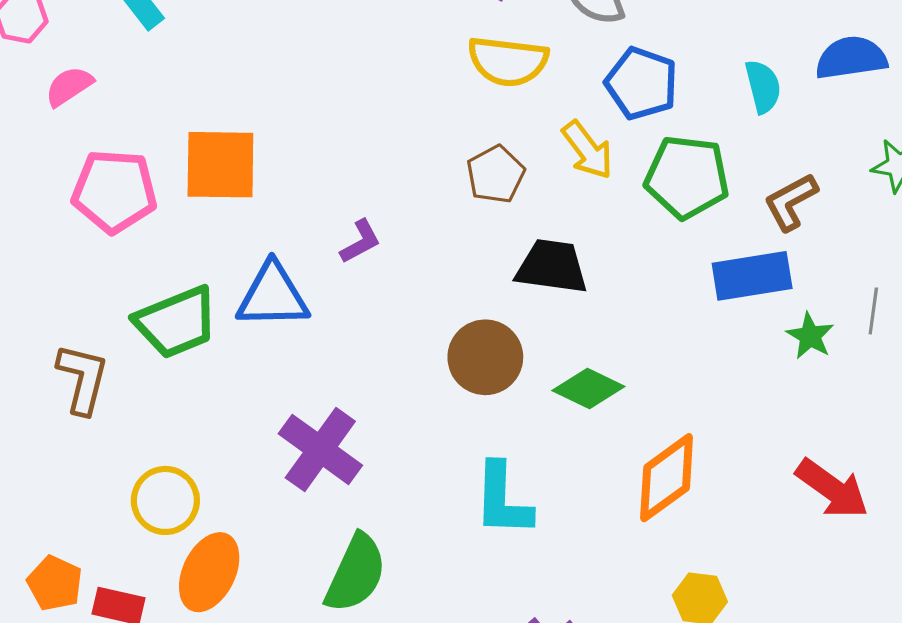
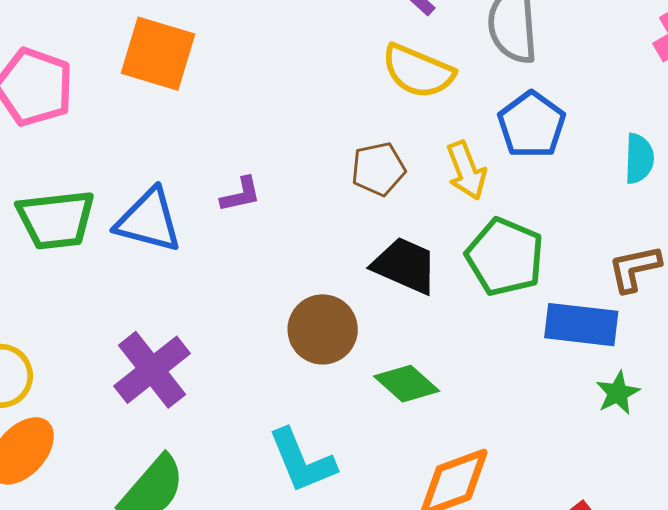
orange square: (220, 165) -> (158, 54), moved
green pentagon: (687, 177) -> (505, 257), moved
cyan L-shape: (503, 500) -> (302, 461), turned -40

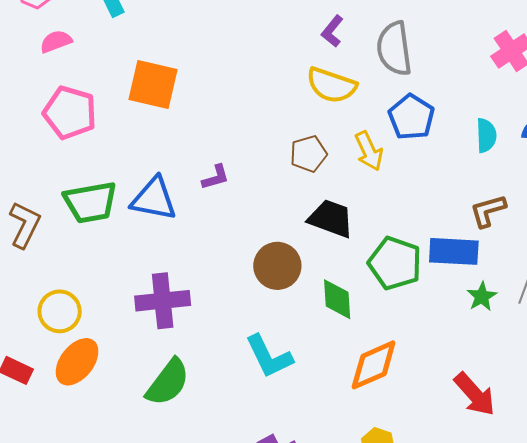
green pentagon: (505, 257) -> (395, 263), moved
purple cross: (152, 370) -> (163, 301), turned 36
green diamond: (407, 384) -> (337, 299), turned 48

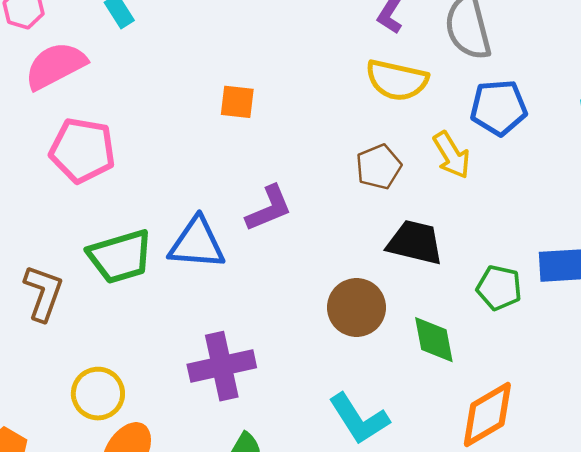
pink semicircle: (56, 41) -> (55, 66), size x1.6
orange square: (153, 84) -> (237, 102), moved, size x0.6
blue pentagon: (411, 117) -> (499, 108), turned -30
purple L-shape: (216, 177) -> (269, 208), size x1.4
green pentagon: (395, 263) -> (499, 288), size x0.7

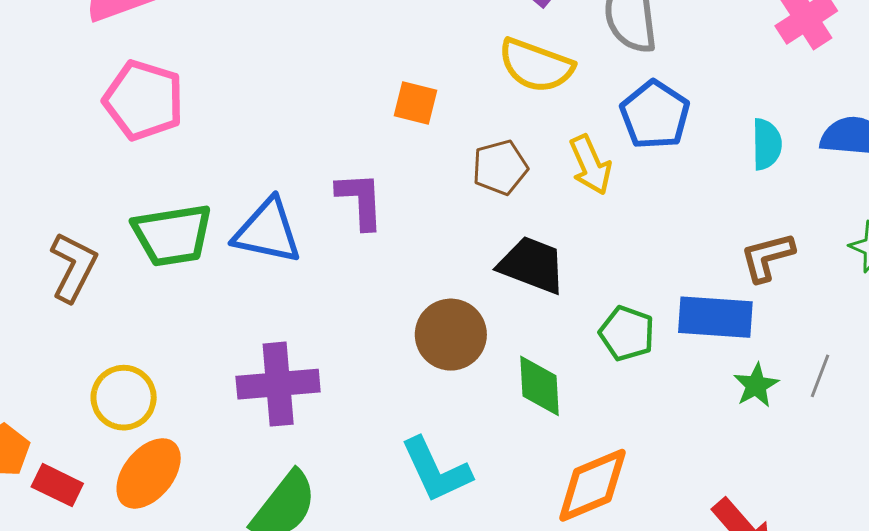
orange square: (237, 102) -> (415, 103), moved
blue pentagon: (499, 108) -> (655, 115), turned 30
purple L-shape: (269, 208) -> (360, 200), turned -78

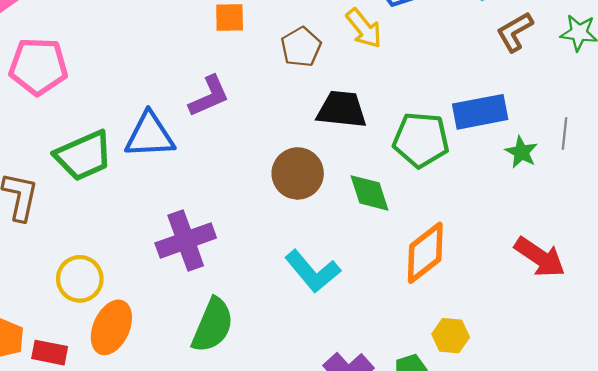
purple L-shape: (360, 200) -> (209, 96), turned 84
brown L-shape: (767, 257) -> (515, 32), moved
green pentagon: (627, 333) -> (421, 140), size x1.4

